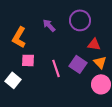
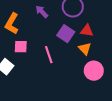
orange triangle: (100, 62) -> (85, 49), moved
purple square: (78, 64) -> (66, 34), moved

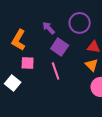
purple square: (66, 34) -> (60, 47), moved

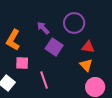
pink line: (56, 71) -> (44, 80), moved

